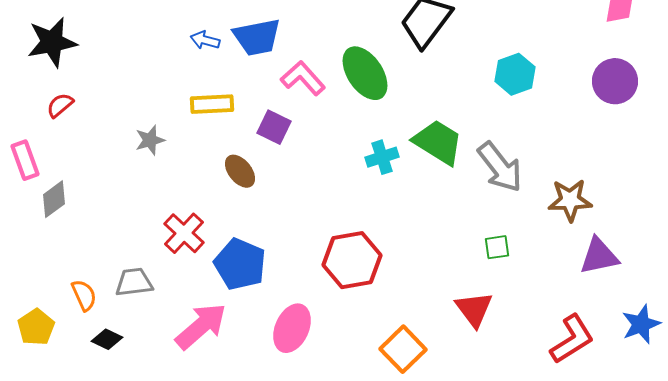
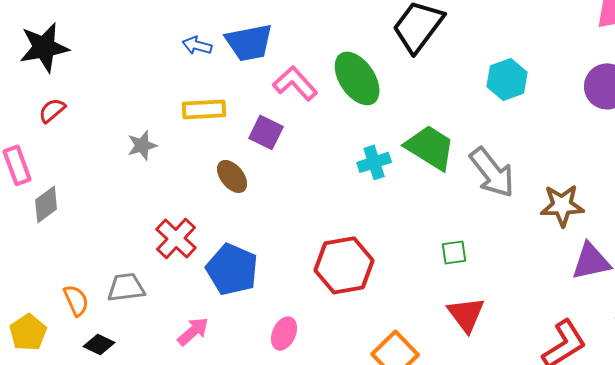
green square: (497, 247) -> (454, 252), moved
pink arrow: (201, 326) -> (193, 331), size x0.6
pink ellipse: (292, 328) -> (284, 333), size x0.7

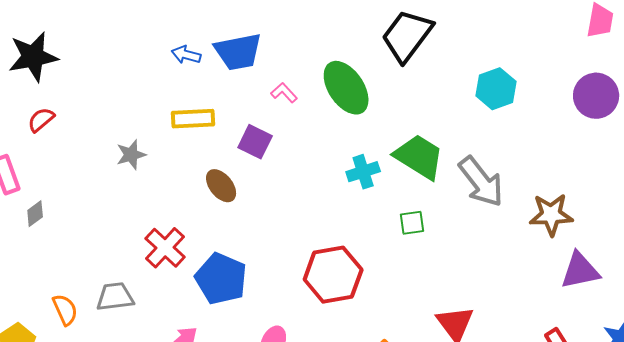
pink L-shape: (295, 83) -> (284, 93), size x0.6
gray diamond: (46, 204) -> (35, 214), size x0.7
green square: (454, 252) -> (412, 223), moved

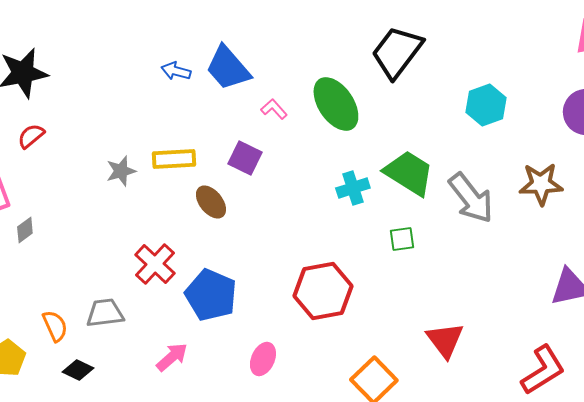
blue trapezoid: (238, 52) -> (228, 68), turned 60
yellow rectangle: (193, 119) -> (174, 159), moved
brown star: (551, 215) -> (541, 184), moved

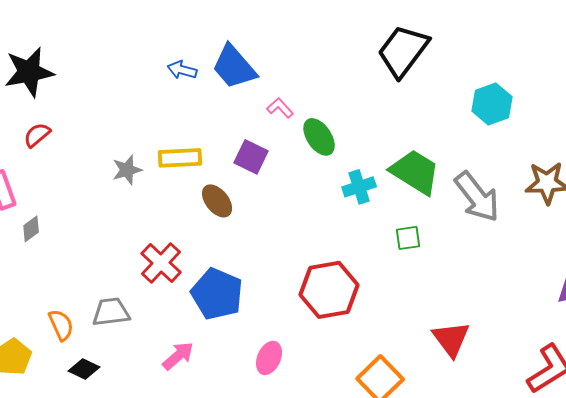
green ellipse: (336, 104) -> (319, 137), moved, size x0.7

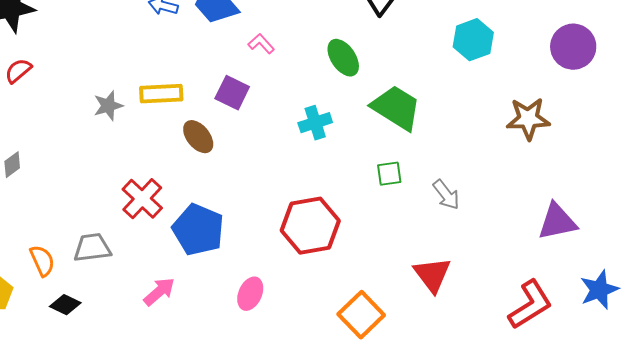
green ellipse: (319, 137) -> (343, 58), moved
cyan cross: (359, 187) -> (315, 123), moved
gray arrow: (477, 197) -> (446, 195), moved, size x0.6

